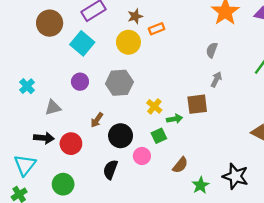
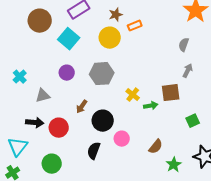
green square: (159, 136) -> (193, 121), moved

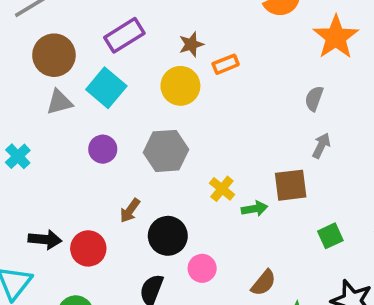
gray triangle: (43, 96) -> (59, 102), moved

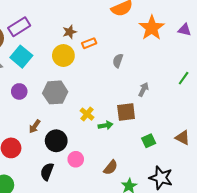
purple rectangle: (124, 35) -> (19, 27), moved
gray semicircle: (314, 99) -> (118, 61), moved

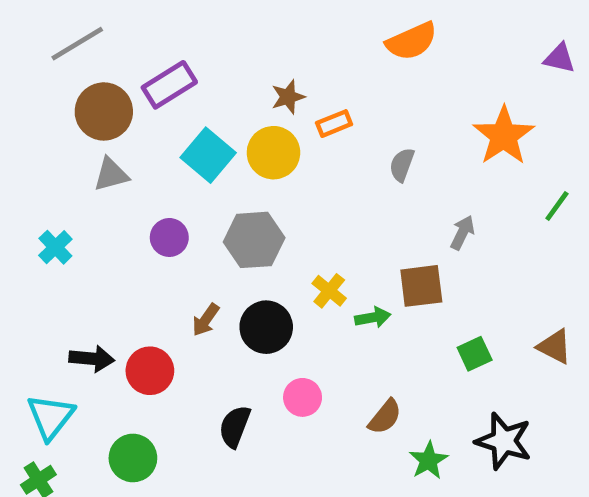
orange star: (152, 28) -> (504, 136), moved
purple triangle: (185, 30) -> (559, 58), moved
cyan square: (21, 57) -> (208, 155), moved
black circle: (56, 141) -> (266, 327), moved

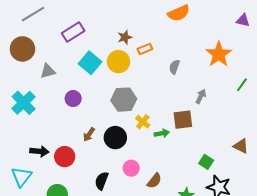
brown circle: (104, 111) -> (22, 49), moved
gray hexagon: (254, 240) -> (124, 100), moved
cyan cross: (55, 247) -> (24, 103), size x1.6
green square: (475, 354) -> (206, 162), moved, turned -32
brown semicircle: (385, 417) -> (154, 181), moved

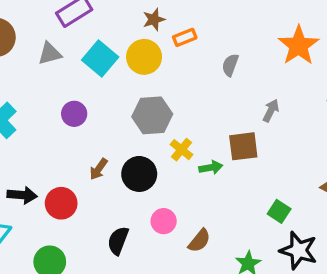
gray triangle: (48, 71) -> (50, 54), moved

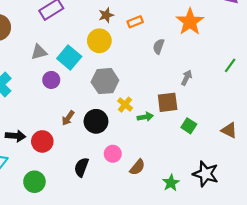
orange rectangle: (185, 37) -> (135, 22), moved
orange star: (299, 45) -> (190, 22), moved
gray triangle: (50, 54) -> (39, 52), moved
cyan square: (100, 59) -> (69, 58), moved
green square: (279, 211) -> (189, 126), moved

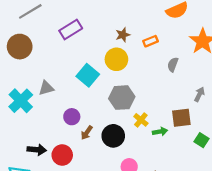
gray triangle: (39, 52) -> (46, 88), moved
purple circle: (51, 80) -> (72, 117), moved

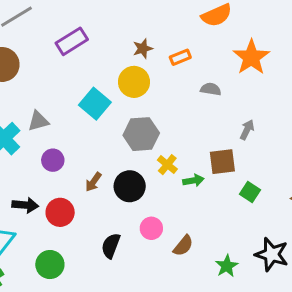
gray semicircle: (173, 65) -> (211, 89), turned 80
purple circle: (72, 117) -> (53, 160), moved

